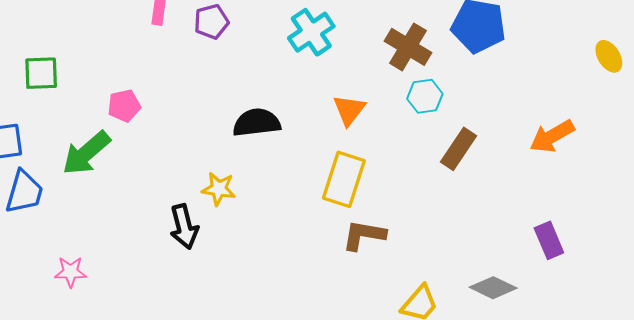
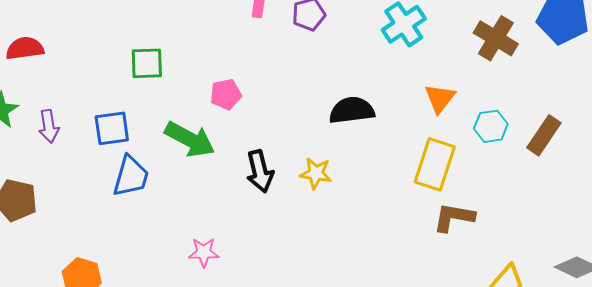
cyan hexagon: (425, 96) -> (491, 126), moved
green arrow: (86, 153) -> (190, 139), turned -111
black arrow: (184, 227) -> (260, 171), moved
pink star: (70, 272) -> (204, 252), moved

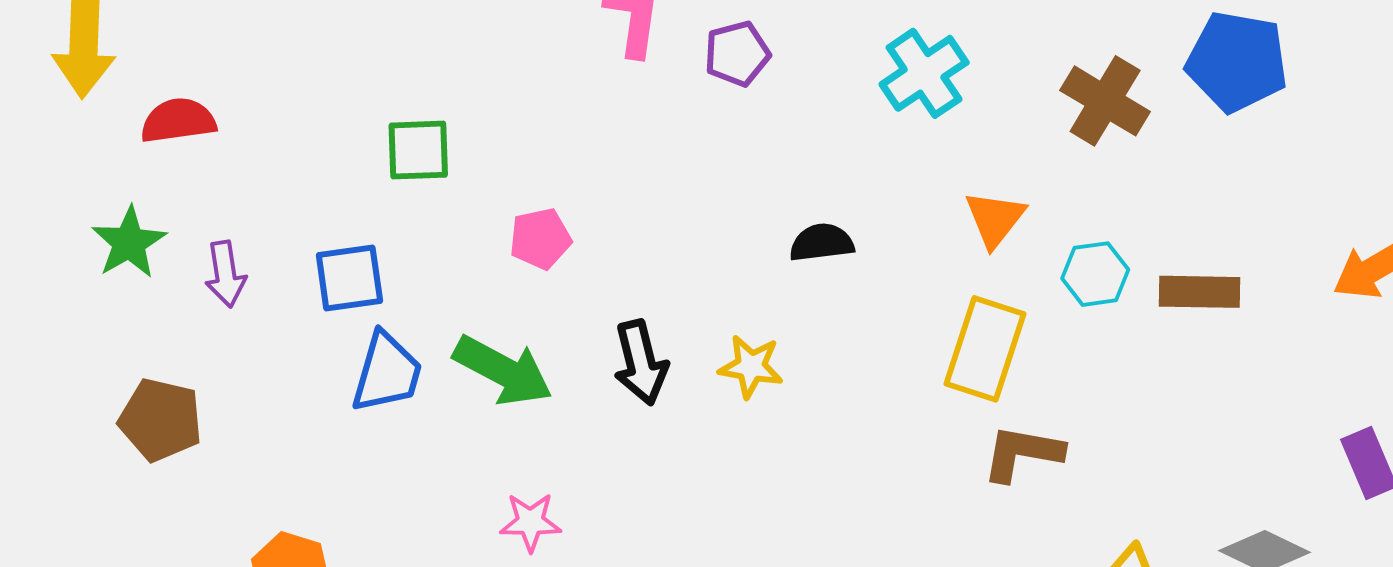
pink pentagon: (226, 94) -> (540, 239), moved
black semicircle: (352, 110) -> (822, 243), size x0.7
brown rectangle: (544, 135) -> (1200, 292), turned 57
green arrow: (190, 139) -> (503, 371), moved

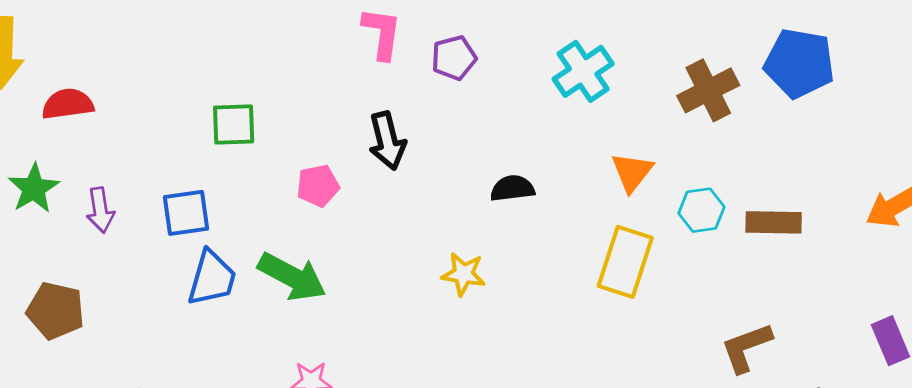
brown cross: (1105, 101) -> (708, 90), turned 32
black arrow: (641, 363) -> (387, 141), moved
brown L-shape: (1022, 453) -> (746, 347), moved, turned -30

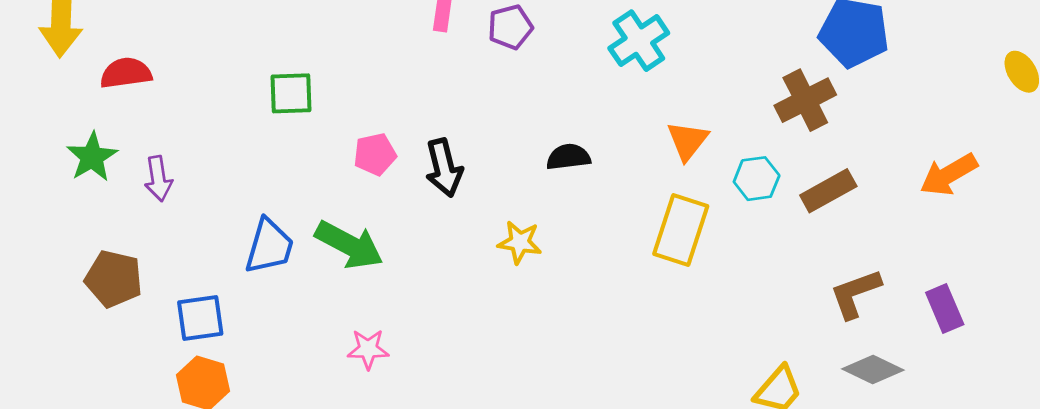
brown cross: (708, 90) -> (805, 100), moved
black arrow: (387, 141) -> (444, 168), moved
blue square: (186, 213) -> (200, 318), moved
brown rectangle: (774, 222) -> (828, 191), turned -30
brown L-shape: (746, 347) -> (855, 294), moved

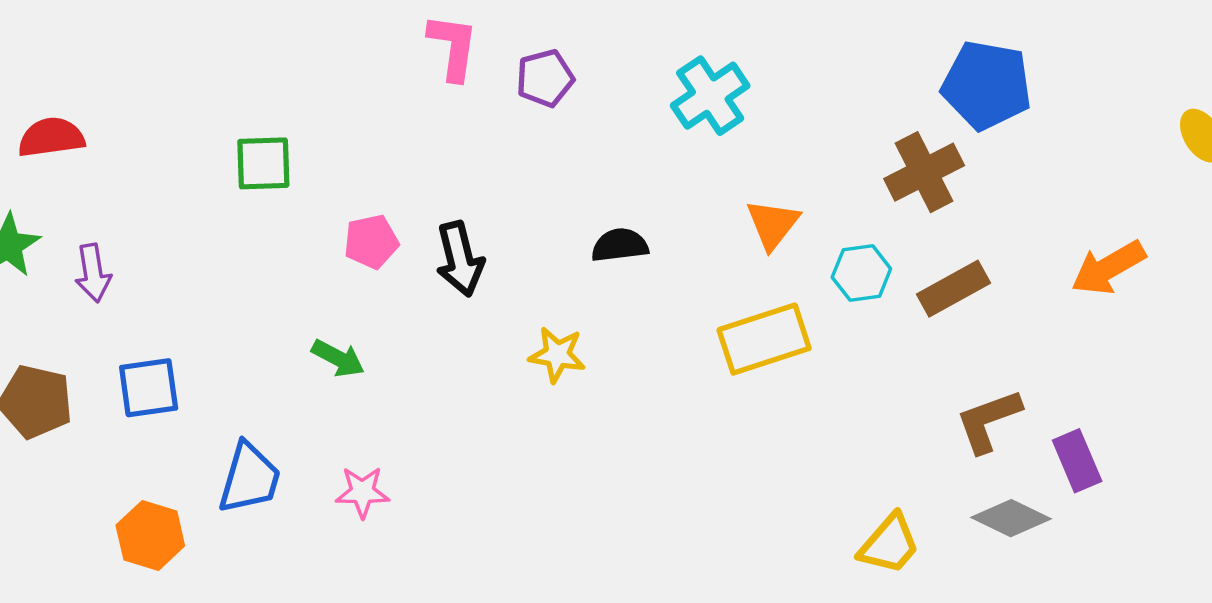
yellow rectangle: (681, 230) -> (764, 339), turned 54
green arrow: (349, 245) -> (338, 358), size x0.6
blue trapezoid: (269, 246) -> (249, 478), moved
purple rectangle: (945, 309) -> (1077, 461), moved
blue square: (200, 318) -> (149, 388), moved

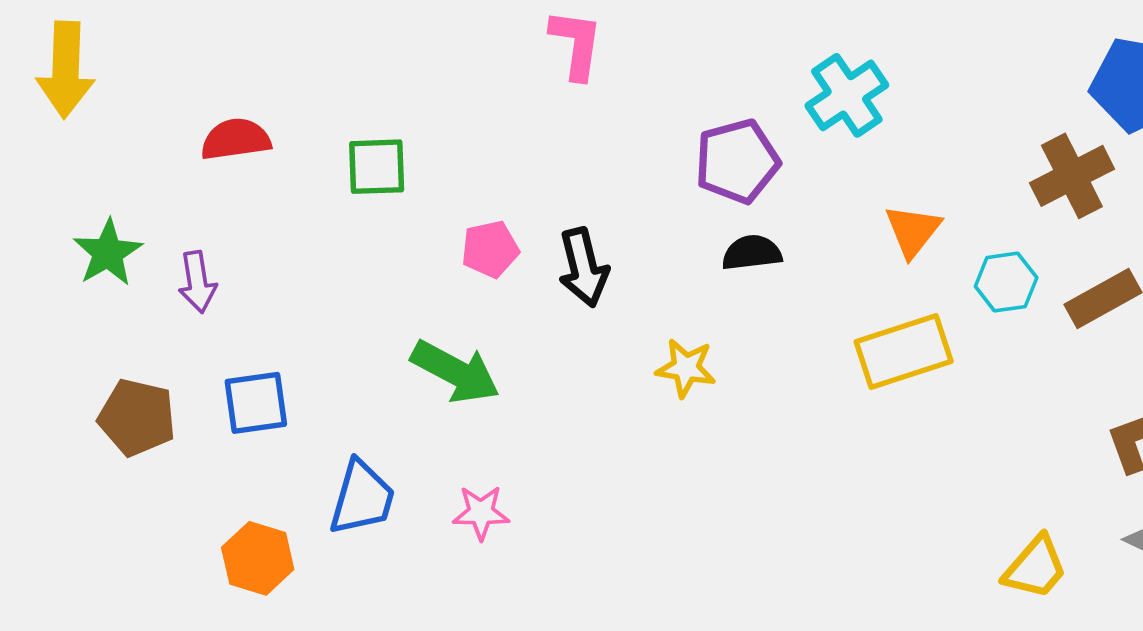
purple pentagon: (545, 78) -> (737, 161), moved, size x1.4
red semicircle: (51, 137) -> (236, 139), moved
green arrow: (338, 358) -> (455, 372), size x1.6

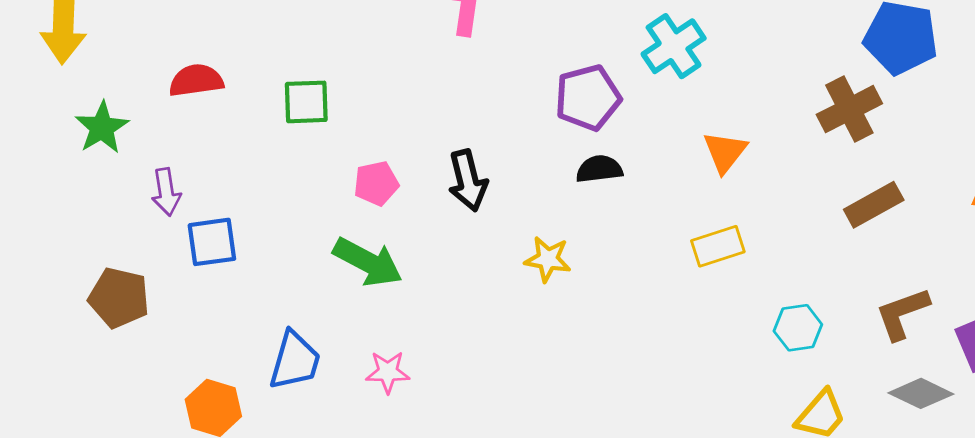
pink pentagon: (490, 249) -> (376, 183), moved
green star: (108, 253) -> (102, 128), moved
cyan hexagon: (1006, 282) -> (798, 328), moved
yellow rectangle: (904, 352) -> (718, 246), size x0.7
blue square: (256, 403) -> (212, 242), moved

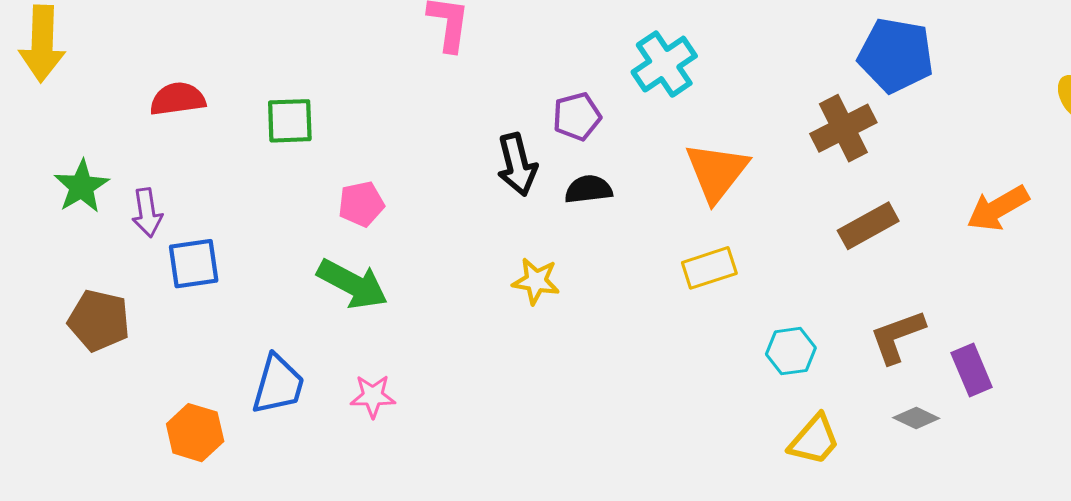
purple pentagon: (588, 98) -> (577, 116), size x0.7
green star: (102, 128) -> (81, 186), moved
orange triangle: (725, 152) -> (717, 172), size x1.4
black arrow: (468, 181) -> (517, 165), moved
gray diamond: (921, 393) -> (916, 418), size x0.7

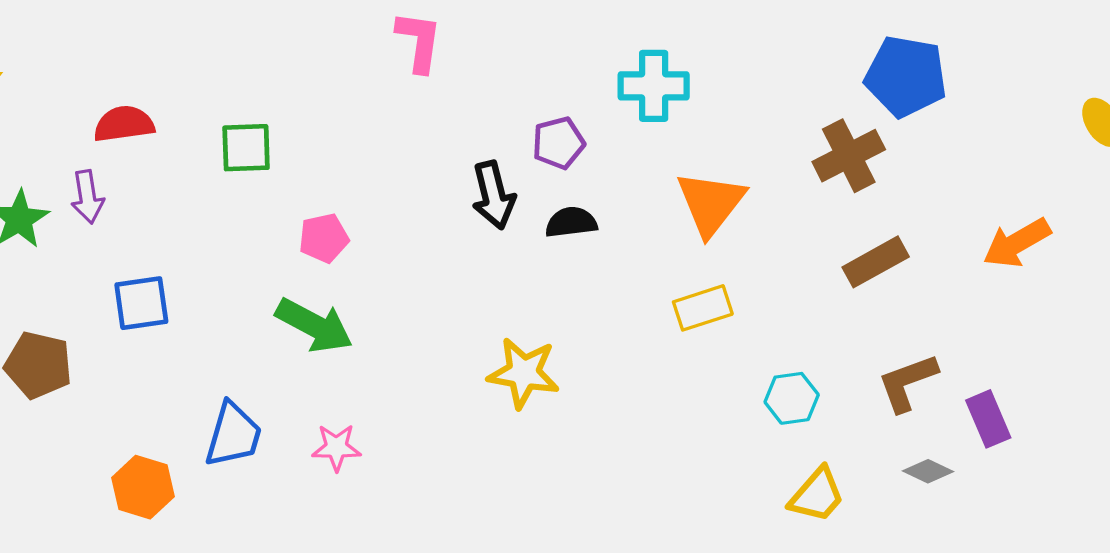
cyan cross: (664, 64) -> (654, 86), turned 34
purple arrow: (147, 213) -> (87, 197), moved
yellow star: (536, 281) -> (524, 373), moved, size x1.4

